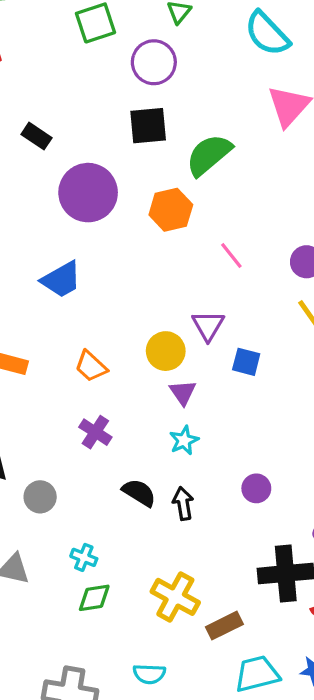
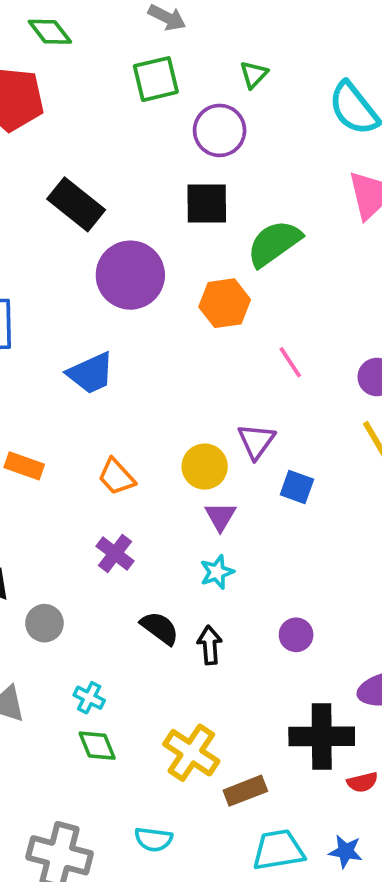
black rectangle: (36, 136) -> (76, 204), size x1.6
green diamond: (94, 598) -> (97, 746), turned 72

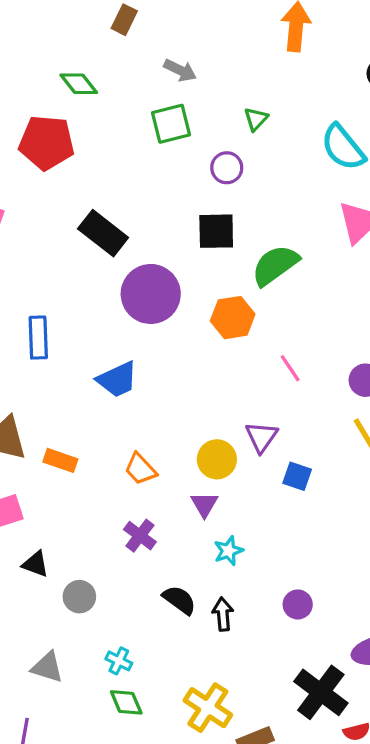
purple circle: (220, 130) -> (227, 168), size x0.7
purple triangle: (220, 516) -> (204, 505), moved
black cross: (322, 736) -> (321, 692), turned 38

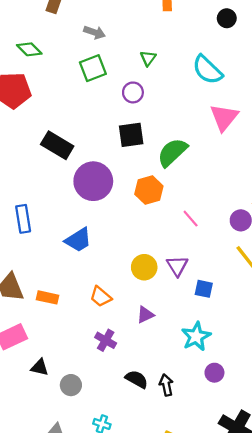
yellow circle: (217, 459) -> (144, 267), moved
purple triangle: (204, 505) -> (145, 315), turned 42
cyan star: (228, 551) -> (196, 336), moved, size x1.5

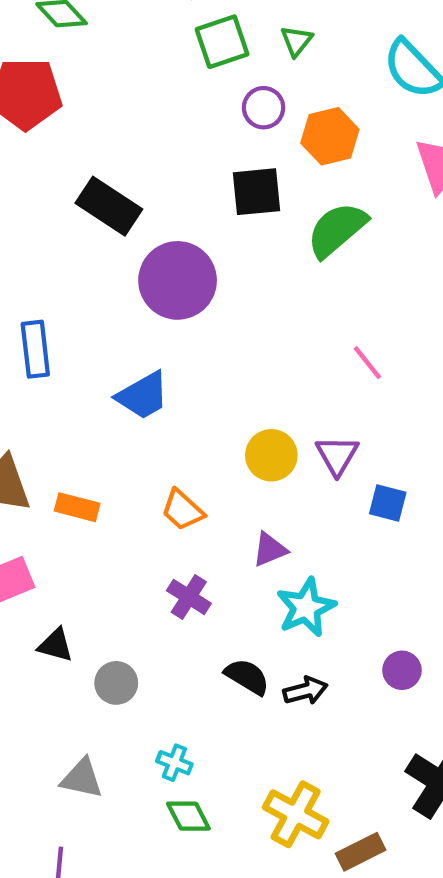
green square: (93, 68) -> (222, 42), moved
orange hexagon: (149, 190) -> (330, 136), moved
cyan star: (196, 336) -> (306, 607), moved
black arrow: (166, 385) -> (305, 691), turned 85

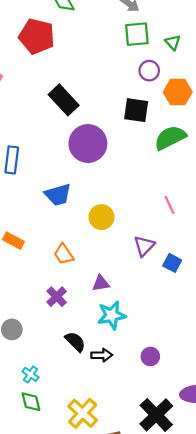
green triangle: (296, 41) -> (173, 42), turned -35
yellow circle: (271, 455) -> (101, 217), moved
blue square: (388, 503) -> (172, 263), moved

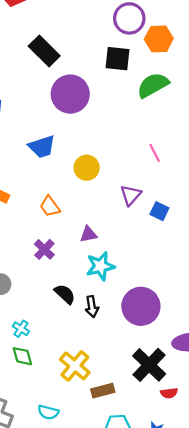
purple circle: (149, 71) -> (129, 18), size x1.5
black arrow: (102, 355) -> (92, 307), turned 84
purple circle: (150, 357) -> (141, 306), size x2.0

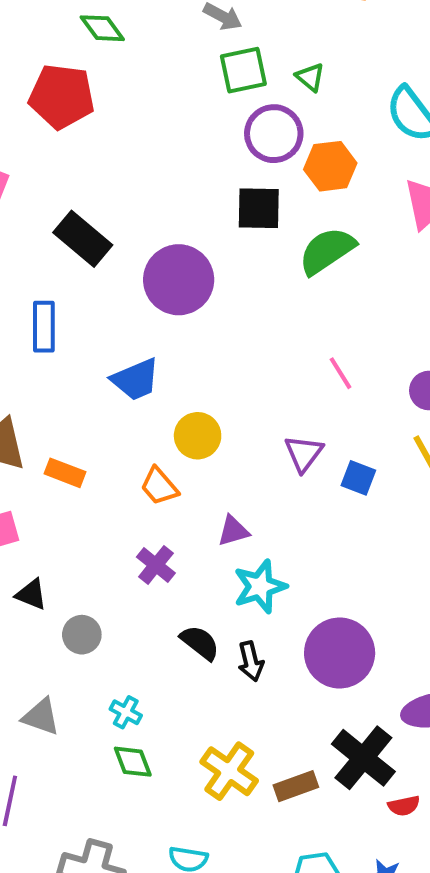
black rectangle: (44, 51) -> (83, 239), moved
yellow circle: (87, 168) -> (198, 436), moved
brown rectangle: (103, 391) -> (296, 786), moved

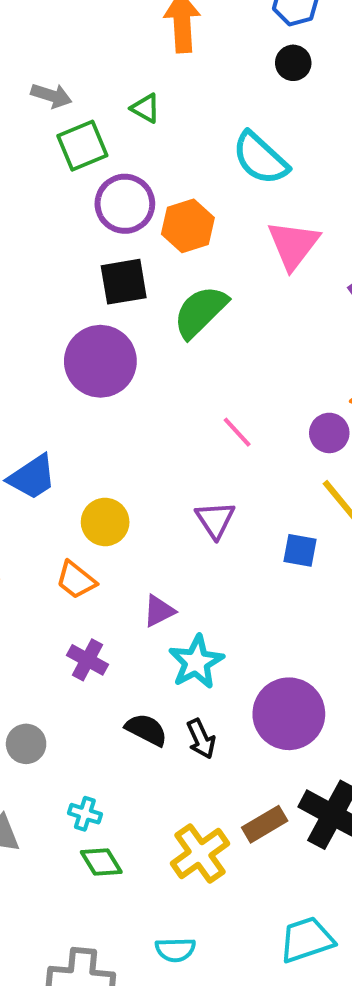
green triangle: (310, 77) -> (146, 108), moved
purple circle: (179, 280) -> (100, 361), moved
blue square: (358, 478) -> (300, 550), moved
yellow cross: (229, 771) -> (200, 853), turned 30
brown rectangle: (296, 786) -> (265, 824), moved

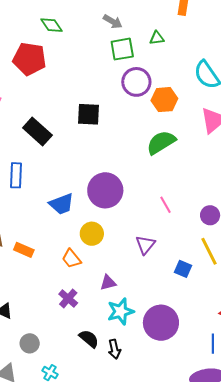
green triangle: (146, 108) -> (157, 38), turned -49
black square: (124, 282) -> (88, 114), moved
purple circle: (100, 361) -> (105, 190), moved
purple circle: (289, 714) -> (161, 323), moved
gray circle: (26, 744) -> (30, 343), moved

